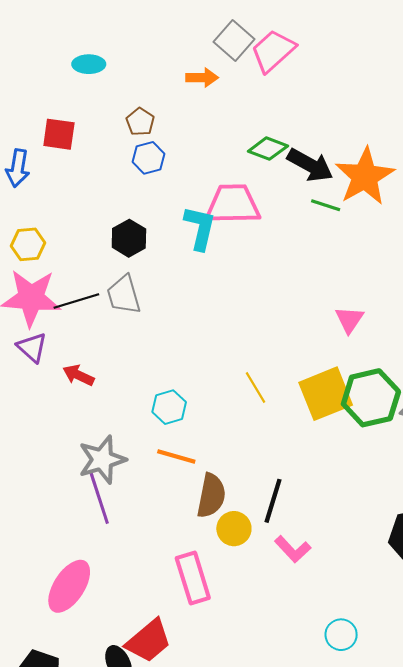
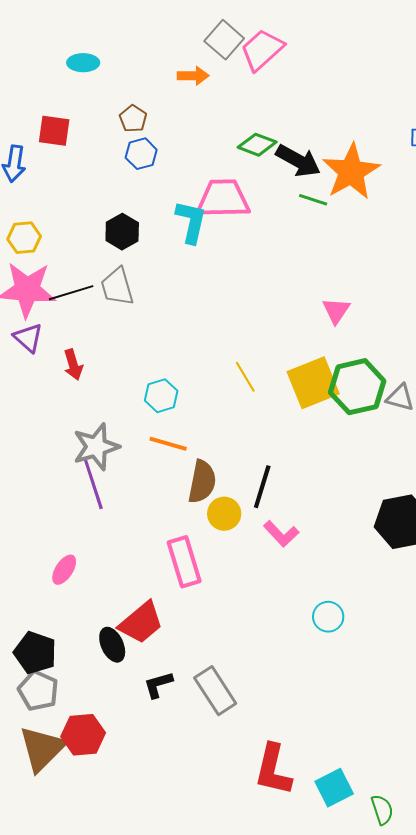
red arrow: (78, 375) -> (73, 365), turned -132
pink ellipse: (69, 586) -> (64, 570), size x0.6

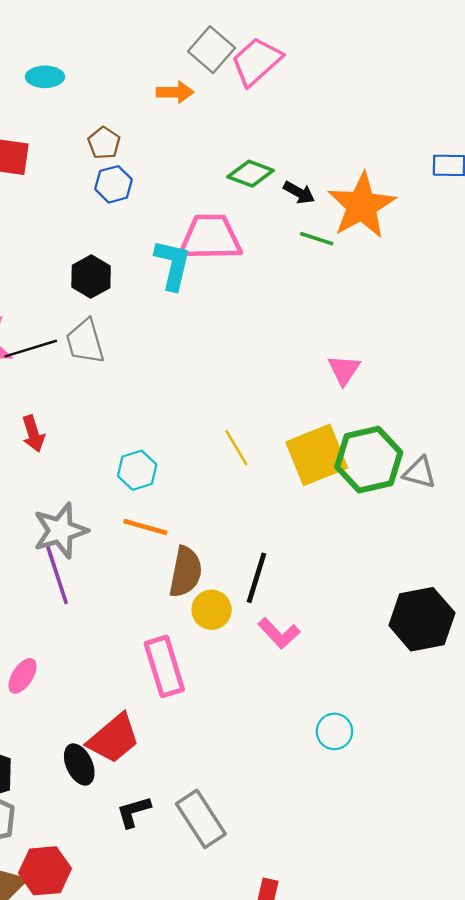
black arrow: (298, 161) -> (299, 193), size x0.6

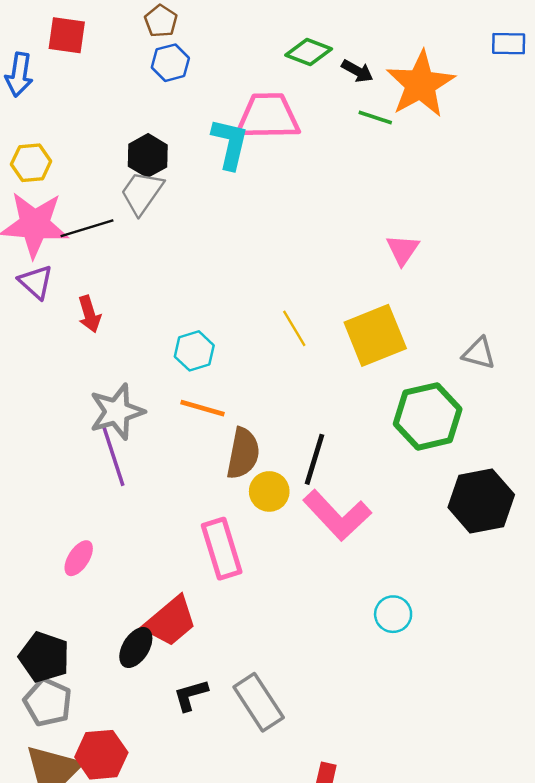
gray trapezoid: (85, 341) -> (142, 193), moved, turned 51
green hexagon: (369, 460) -> (428, 416), moved
pink L-shape: (279, 633) -> (337, 515), size x1.6
black ellipse: (79, 764) -> (136, 647), turned 57

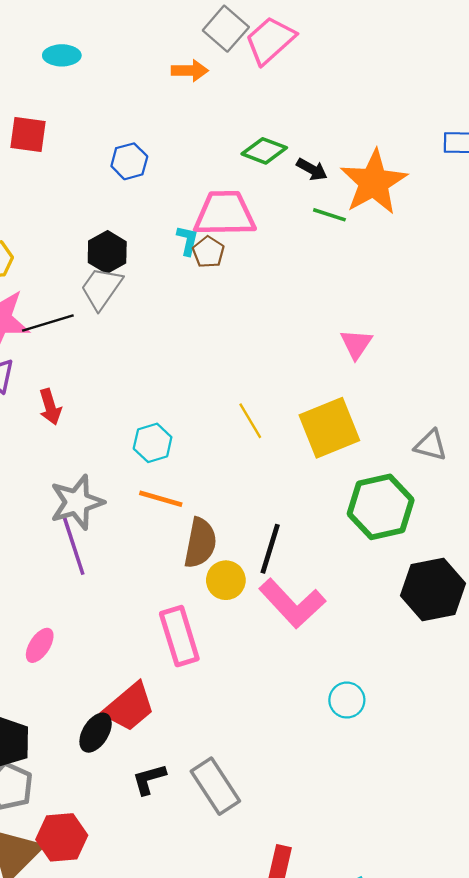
brown pentagon: (161, 21) -> (208, 252), moved
cyan L-shape: (230, 144) -> (187, 240), size x0.6

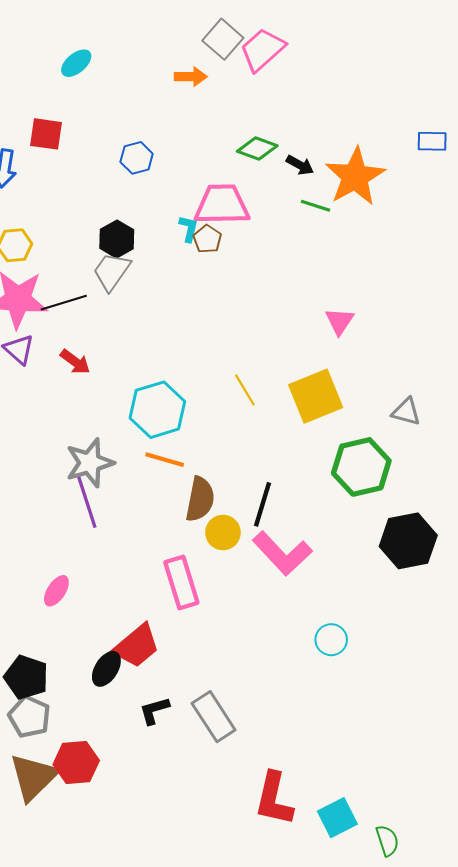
cyan ellipse: (62, 55) -> (76, 63), turned -40
red arrow: (50, 407) -> (75, 362), moved, turned -36
cyan hexagon: (153, 443) -> (157, 410), size x1.6

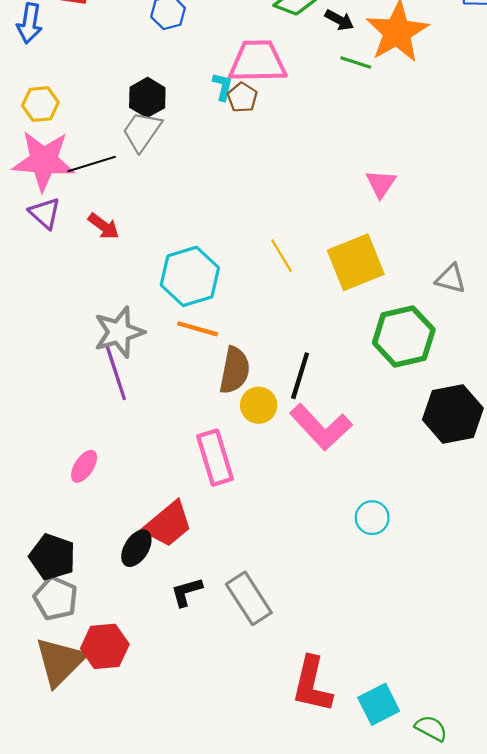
green semicircle: (387, 841) -> (431, 728), turned -44

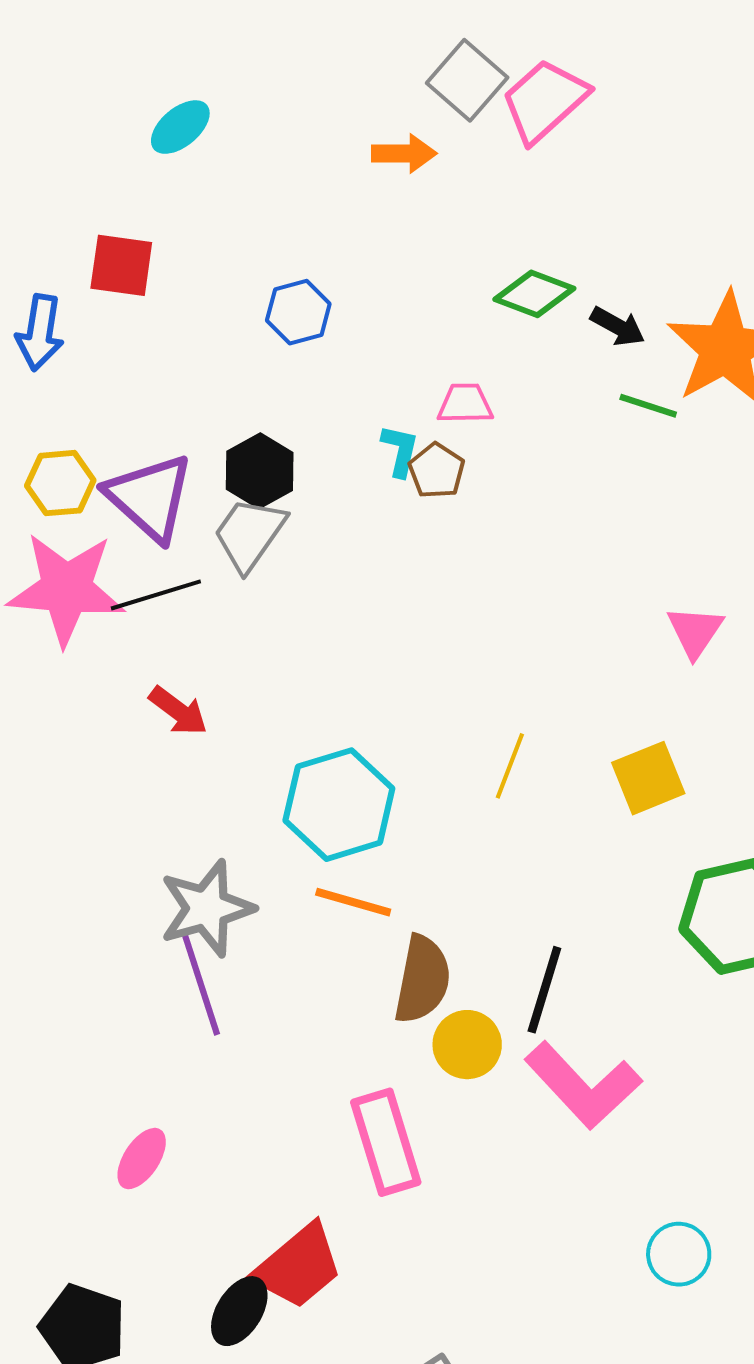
pink trapezoid: (258, 61) -> (465, 404), size x0.5
purple triangle: (45, 213) -> (150, 497), moved, size x1.5
yellow line: (282, 256) -> (510, 766), turned 52
yellow square: (356, 262) -> (648, 778), size x0.7

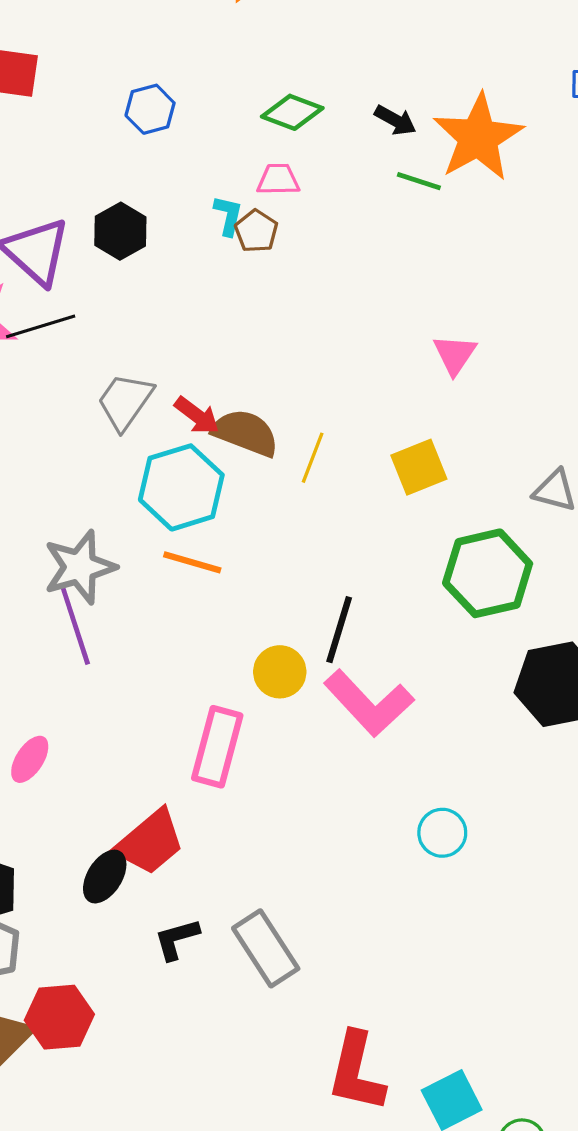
green diamond: (534, 294) -> (292, 112), moved
gray trapezoid: (249, 534) -> (125, 401), moved
red arrow: (178, 711) -> (197, 416), moved
brown semicircle: (422, 979) -> (245, 433), moved, turned -80
pink rectangle: (386, 1142) -> (217, 747), turned 32

